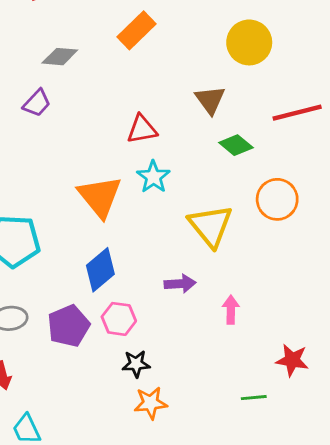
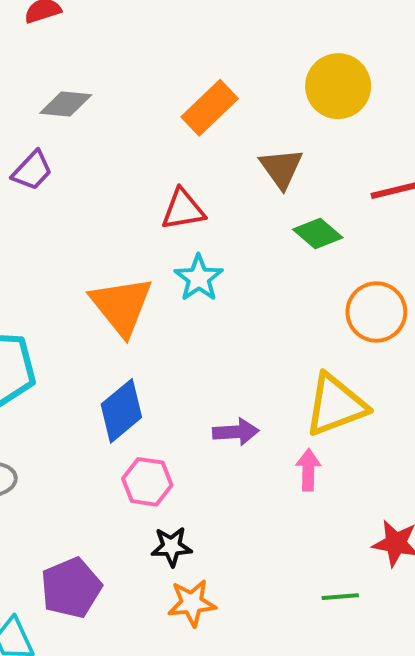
orange rectangle: (136, 30) -> (210, 108), moved
yellow triangle: (210, 226) -> (336, 405), moved, turned 48
purple pentagon: (69, 326) -> (71, 588), moved

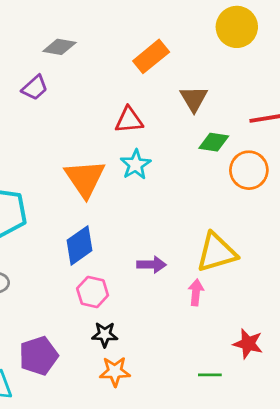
yellow circle: (338, 86) -> (237, 27), moved
green diamond: (318, 234) -> (214, 142), turned -36
orange circle: (376, 312) -> (249, 170), moved

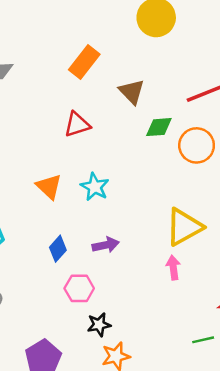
cyan star: (136, 165) -> (95, 187), moved
orange triangle: (85, 178) -> (49, 187), size x0.7
blue diamond: (80, 245) -> (58, 249), size x0.7
purple arrow: (151, 265) -> (106, 245), moved

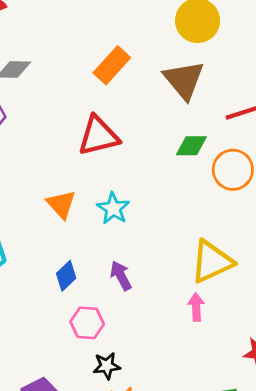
brown triangle: (132, 92) -> (184, 80), moved, size x1.4
red triangle: (77, 124) -> (98, 136), size x1.4
purple arrow: (106, 245) -> (121, 276), turned -110

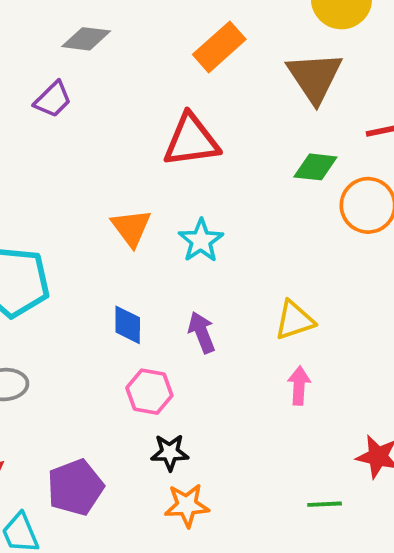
yellow triangle: (212, 262) -> (294, 320), moved, size x0.7
blue diamond: (66, 276) -> (128, 325), turned -52

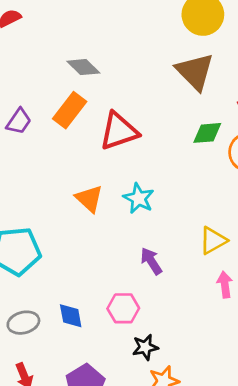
gray diamond: (86, 39) -> (83, 67), moved, turned 48
orange rectangle: (219, 47) -> (70, 110), moved
blue diamond: (128, 325) -> (71, 316), moved

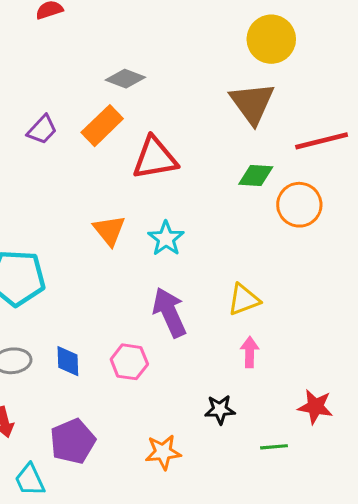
gray diamond: (83, 67) -> (125, 79), turned -32
purple arrow: (151, 261) -> (169, 312), size x1.5
black star: (145, 347) -> (220, 410), moved

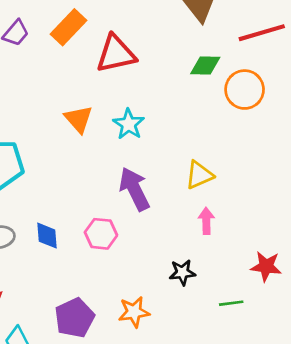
purple pentagon: (73, 441) -> (75, 318), moved

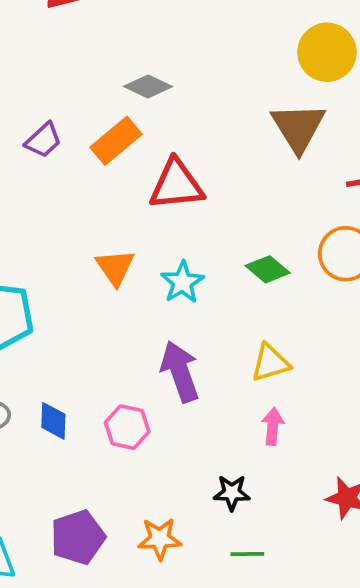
green diamond: (205, 65) -> (268, 269), moved, turned 32
green line: (231, 303) -> (247, 554), moved

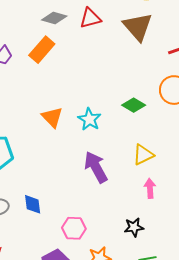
red triangle: (176, 185) -> (90, 18), moved, size x0.7
pink hexagon: (127, 427) -> (74, 228), moved

